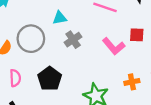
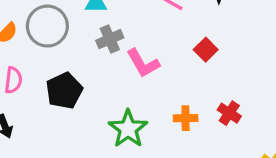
red square: (137, 35) -> (206, 50), turned 32
pink L-shape: (114, 46) -> (143, 63), moved

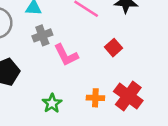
red cross: (229, 113) -> (128, 96), size x1.6
green star: (128, 129) -> (52, 103), size x0.7

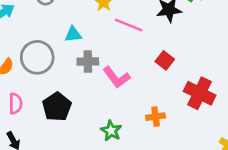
gray cross: (42, 35) -> (88, 61), turned 30
red cross: (128, 96) -> (200, 93), moved

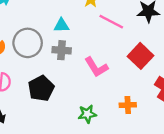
red square: (165, 60) -> (141, 56), size x1.5
gray cross: (88, 61) -> (62, 50), moved
green star: (111, 131) -> (87, 114), turned 30

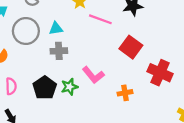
gray circle: (28, 43) -> (26, 31), moved
pink L-shape: (96, 67) -> (93, 75), moved
green star: (87, 114) -> (69, 87), moved

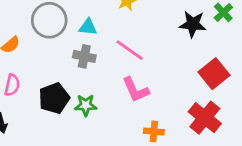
pink line: (100, 19) -> (130, 50), moved
red square: (131, 47) -> (214, 74), moved
pink L-shape: (93, 75) -> (135, 90), moved

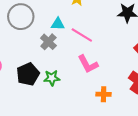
cyan triangle: (88, 27) -> (58, 24), moved
gray cross: (84, 56) -> (48, 42), turned 35

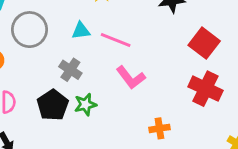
gray cross: (48, 42) -> (70, 70), moved
orange cross: (104, 94) -> (159, 128), moved

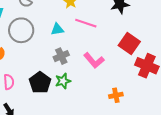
pink line: (116, 40) -> (86, 23), moved
red square: (204, 43) -> (129, 43), moved
gray cross: (70, 70) -> (61, 56), moved, turned 35

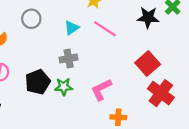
cyan triangle: (57, 29) -> (72, 28), turned -40
gray circle: (21, 30) -> (31, 19), size x0.7
pink L-shape: (94, 60) -> (101, 90), moved, turned 90

